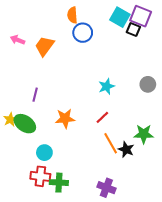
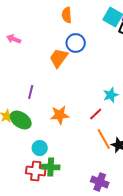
blue circle: (83, 33) -> (76, 43), moved
orange trapezoid: (44, 46) -> (59, 58), moved
cyan star: (106, 86) -> (111, 95), moved
green cross: (59, 183) -> (51, 167), moved

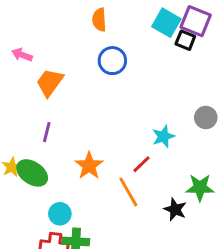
orange trapezoid: (59, 58) -> (50, 82), moved
orange star: (60, 115) -> (89, 166), turned -30
orange line: (104, 139) -> (128, 192), moved

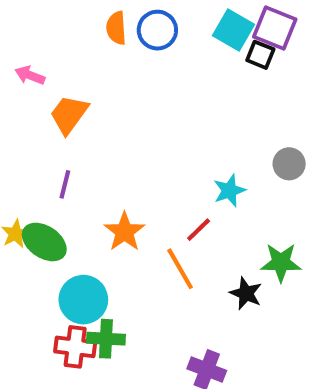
orange semicircle: (99, 20) -> (116, 28), moved
blue circle: (112, 61) -> (157, 30), moved
cyan circle: (60, 214) -> (83, 300), size x1.5

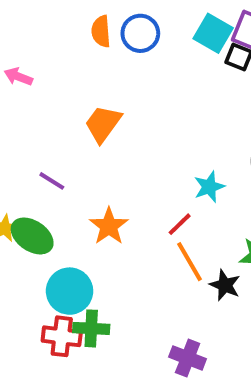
orange trapezoid: (69, 114) -> (103, 124), moved
purple line: (65, 184) -> (52, 181), turned -72
orange line: (180, 269) -> (190, 262), moved

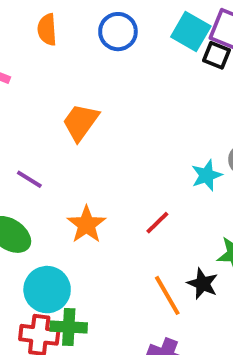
orange semicircle: (101, 31) -> (47, 30), moved
cyan star: (209, 187) -> (207, 175), moved
orange line: (190, 262) -> (167, 295), moved

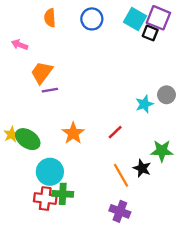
orange trapezoid: (81, 122) -> (42, 73), moved
purple line: (29, 179) -> (50, 90), moved, turned -42

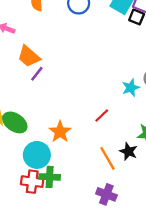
orange trapezoid: (42, 73) -> (29, 56), turned -85
purple line: (50, 90) -> (37, 74), turned -42
orange star: (73, 133) -> (60, 132), moved

